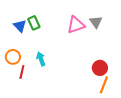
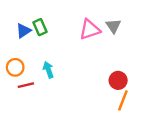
blue triangle: (20, 26) -> (23, 31), turned 40
red line: (22, 72) -> (26, 85), turned 64

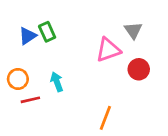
pink triangle: (90, 30) -> (108, 50), moved
red circle: (118, 80) -> (139, 69), moved
orange line: (123, 100) -> (105, 118), moved

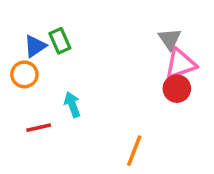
pink triangle: (108, 50) -> (180, 64), moved
orange circle: (18, 79) -> (24, 74), moved

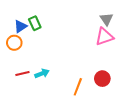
gray triangle: (170, 39) -> (106, 19), moved
red circle: (177, 89) -> (102, 79), moved
cyan arrow: (72, 105) -> (42, 73), moved, turned 88

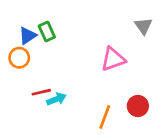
pink triangle: (104, 37) -> (113, 59), moved
red line: (22, 73) -> (41, 92), moved

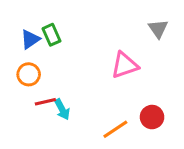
orange circle: (19, 58) -> (29, 74), moved
cyan arrow: (56, 99) -> (62, 109), turned 84
orange line: (105, 117) -> (115, 129), turned 35

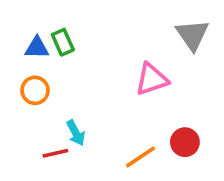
gray triangle: (158, 29) -> (192, 35), size x1.4
blue triangle: (30, 39) -> (37, 48), turned 35
red line: (45, 102) -> (55, 153), moved

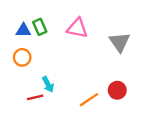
gray triangle: (192, 35) -> (120, 42), moved
pink triangle: (152, 79) -> (77, 28), moved, turned 30

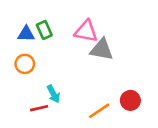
gray triangle: (120, 42) -> (102, 50), moved, turned -45

